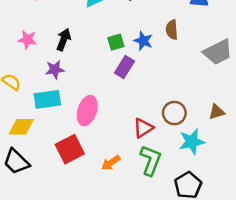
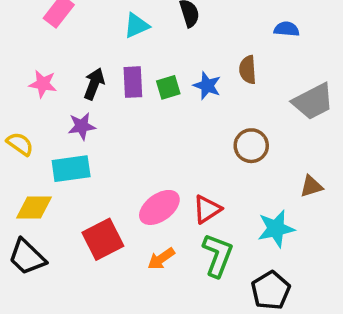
purple rectangle: (125, 67) -> (133, 82), moved, turned -35
pink ellipse: (87, 111) -> (159, 207), moved, turned 36
brown circle: (174, 113) -> (251, 146), moved

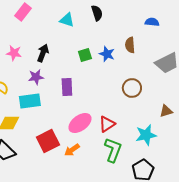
cyan triangle: (136, 26) -> (67, 20), turned 42
purple rectangle: (133, 82) -> (67, 87), moved
orange arrow: (161, 259) -> (72, 150), moved

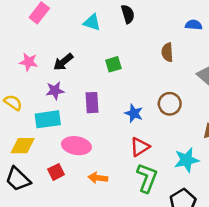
black arrow: (43, 53) -> (63, 62), turned -150
blue star: (107, 54) -> (134, 113), moved
pink ellipse: (80, 123) -> (76, 146), moved, turned 45
red square: (48, 141) -> (56, 172), moved, size x0.6
orange arrow: (72, 150) -> (98, 178), turned 42

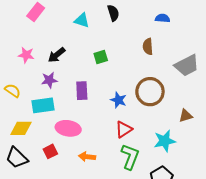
blue semicircle: (194, 25) -> (163, 18), moved
brown circle: (170, 104) -> (150, 92), size x1.4

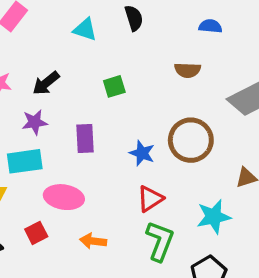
brown semicircle: (148, 47) -> (188, 70), turned -84

